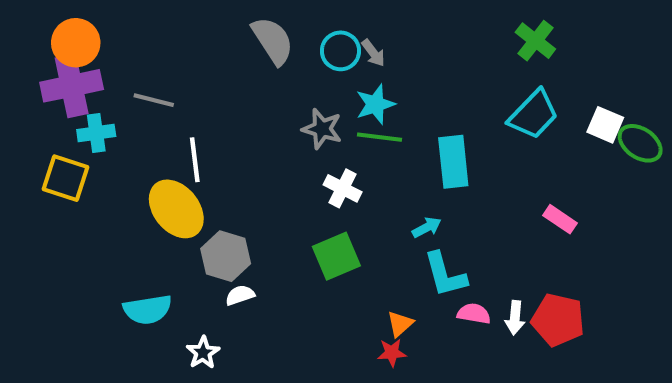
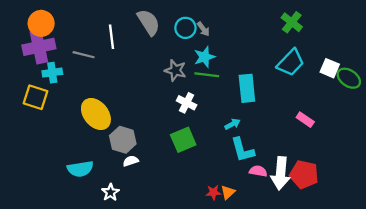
white line: (195, 160) -> (112, 37), moved
white arrow: (515, 318) -> (281, 173), size x1.8
orange triangle: (400, 324) -> (228, 192), moved

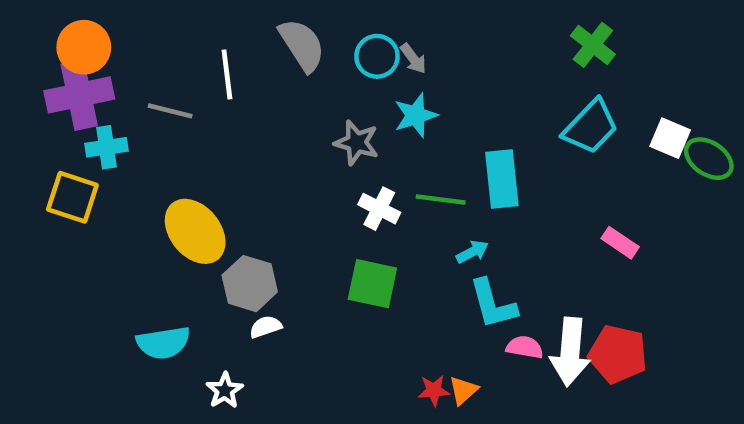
green line: (207, 75) -> (441, 199), moved
green square: (183, 140) -> (372, 284), turned 35

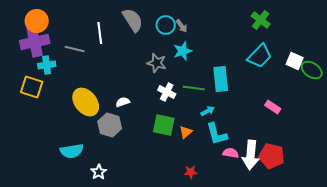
white semicircle: (266, 327) -> (123, 102), moved
orange triangle: (463, 390) -> (186, 132), moved

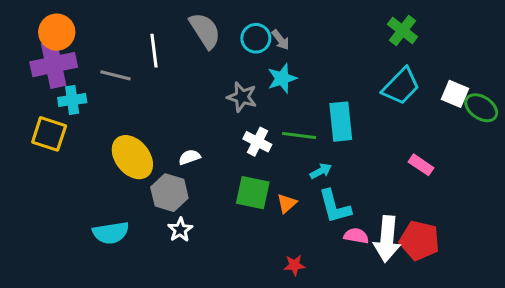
white star: (99, 172) -> (180, 230), moved

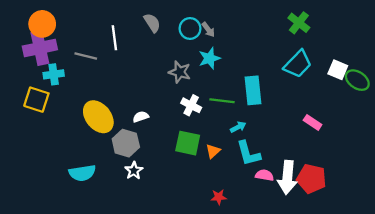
gray semicircle: (205, 31) -> (152, 23), size x0.7

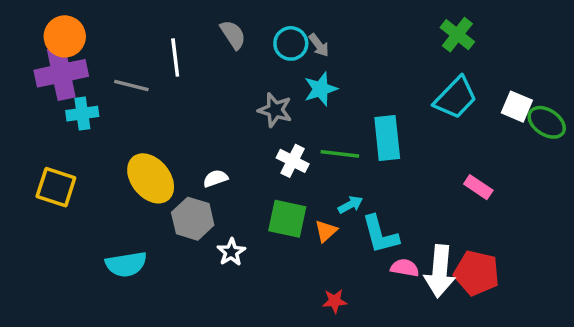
yellow square: (36, 100) -> (56, 187), moved
cyan arrow: (238, 127) -> (350, 205), moved
white star: (134, 171) -> (231, 252), moved

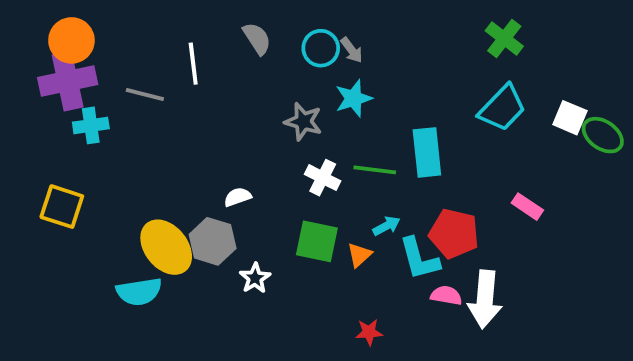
yellow ellipse: (151, 178) -> (166, 247), moved
red pentagon: (477, 273) -> (454, 234), moved

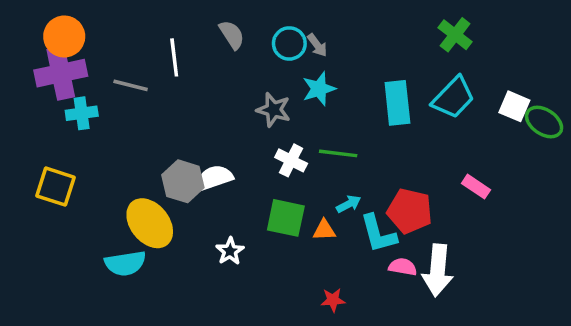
cyan rectangle: (427, 152) -> (397, 103), moved
white semicircle: (238, 197) -> (214, 178), size x1.5
gray hexagon: (213, 241) -> (183, 181), moved
orange triangle: (359, 255) -> (324, 230), turned 40

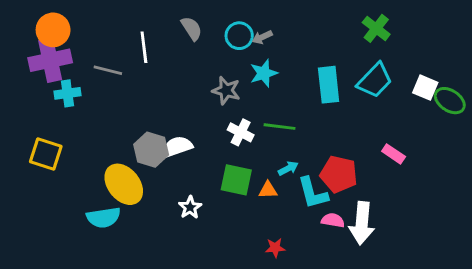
gray arrow: (317, 45) -> (262, 37), turned 102

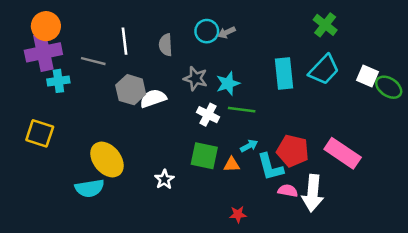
gray semicircle: (192, 28) -> (166, 45), moved, turned -150
cyan star: (264, 73) -> (228, 83), moved
white semicircle: (177, 147) -> (153, 98), moved
gray hexagon: (151, 150) -> (131, 90), moved
pink rectangle: (394, 154) -> (343, 153), moved, size x1.8

